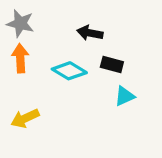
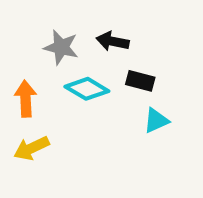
gray star: (20, 23) -> (61, 47), moved
orange arrow: (20, 58) -> (26, 99), moved

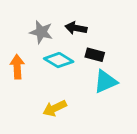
cyan triangle: (156, 120) -> (105, 81), size x1.4
yellow arrow: (31, 148) -> (55, 108), moved

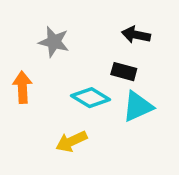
black arrow: (76, 28) -> (136, 35), moved
cyan diamond: (59, 60) -> (91, 98), moved

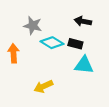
cyan diamond: (91, 98) -> (52, 43), moved
cyan triangle: (138, 106) -> (84, 65), turned 30

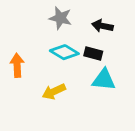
gray star: (33, 26) -> (60, 18), moved
yellow arrow: (43, 86) -> (54, 92), moved

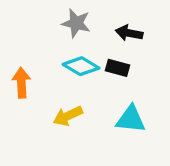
cyan triangle: (104, 80) -> (131, 119), moved

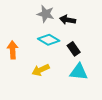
black arrow: (129, 33) -> (68, 20), moved
black rectangle: (117, 68) -> (74, 49), moved, turned 40

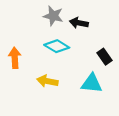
black rectangle: (74, 49) -> (104, 57), moved
yellow arrow: (41, 70) -> (47, 81), turned 36

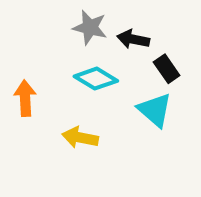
black rectangle: (104, 57) -> (167, 69), moved
cyan triangle: (92, 83) -> (155, 110), moved, turned 35

